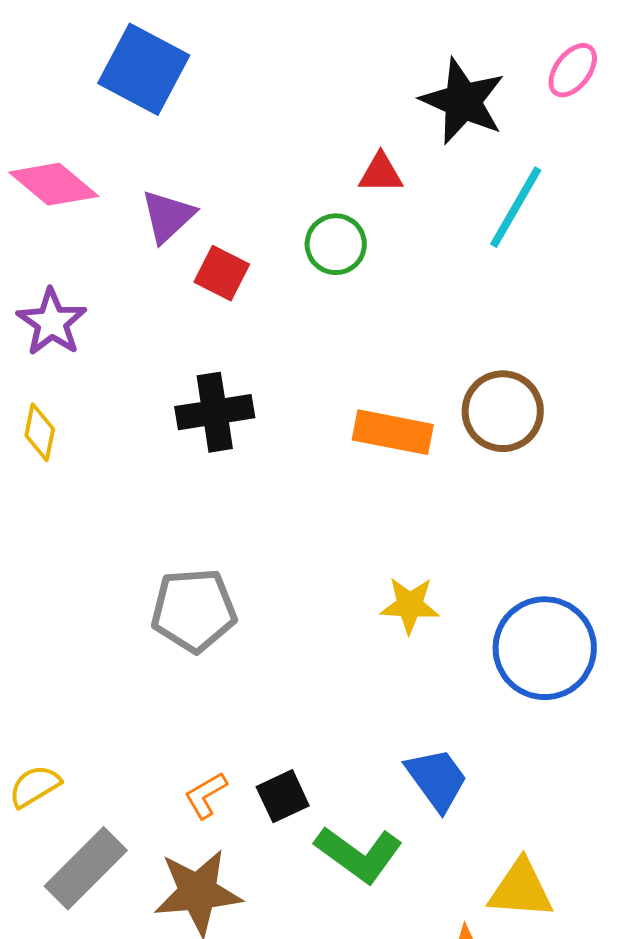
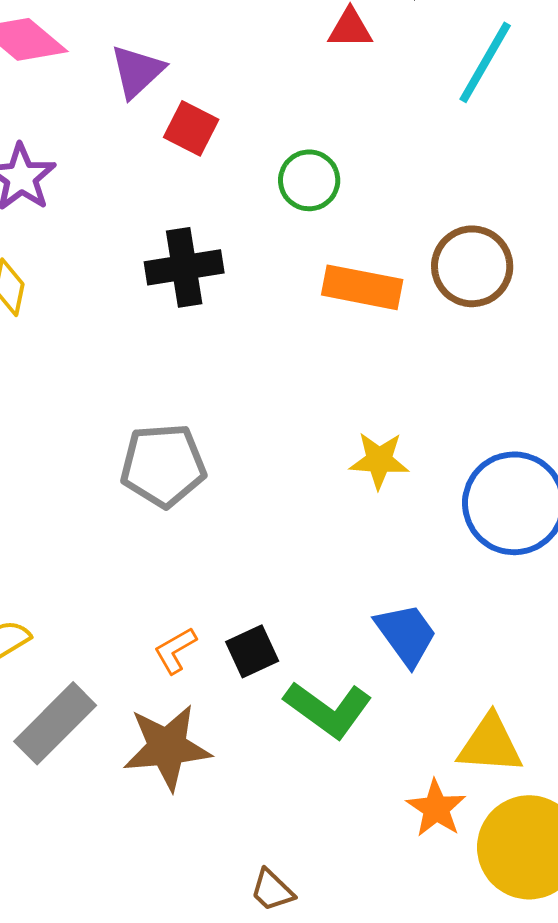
green circle: (336, 244) -> (309, 180), moved

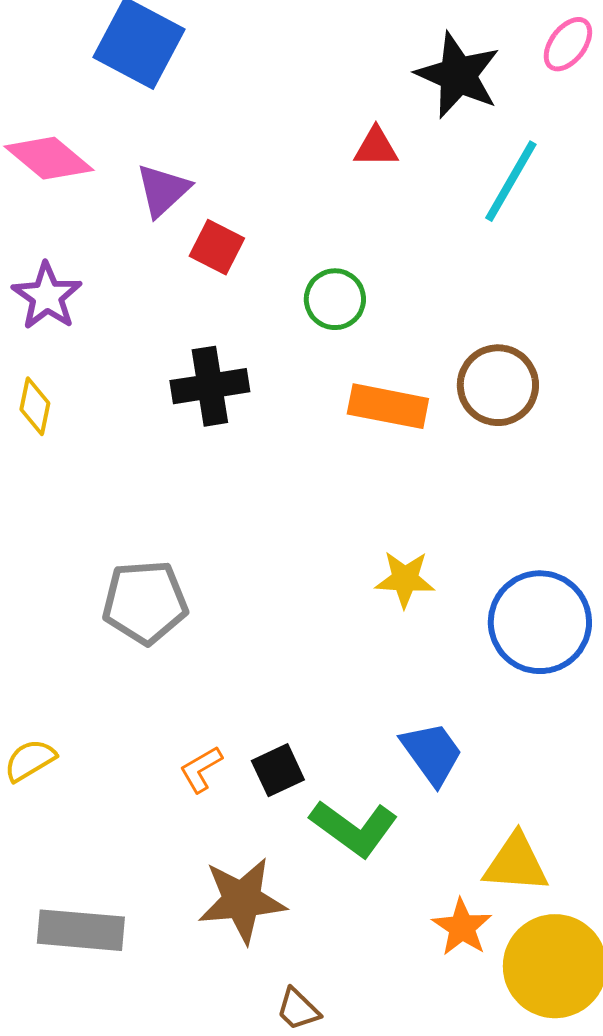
gray pentagon: (163, 465) -> (145, 602), moved
gray rectangle: (55, 723) -> (81, 930), moved, turned 50
brown star: (167, 747) -> (242, 900), moved

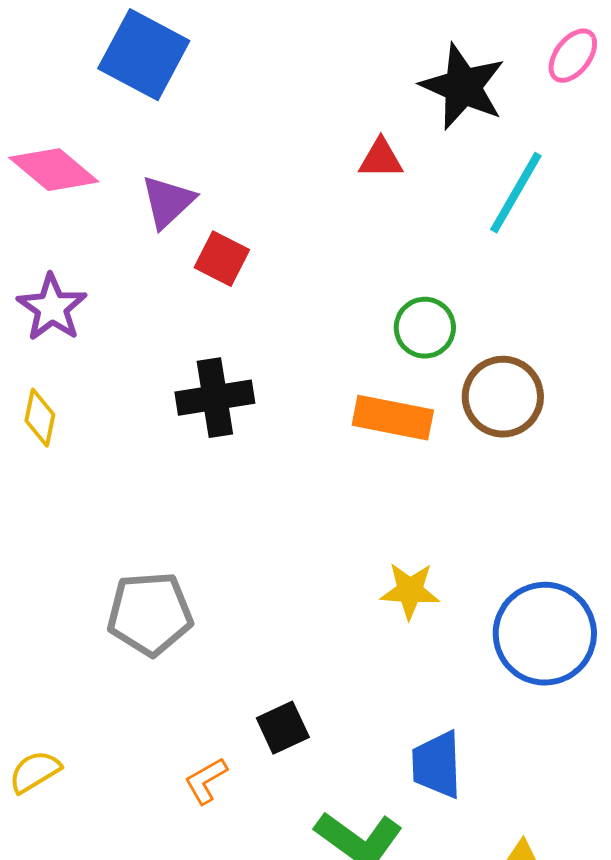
green circle: (335, 299) -> (425, 328), moved
blue trapezoid: (432, 753) -> (437, 765), turned -146
black square: (278, 770) -> (283, 728), moved

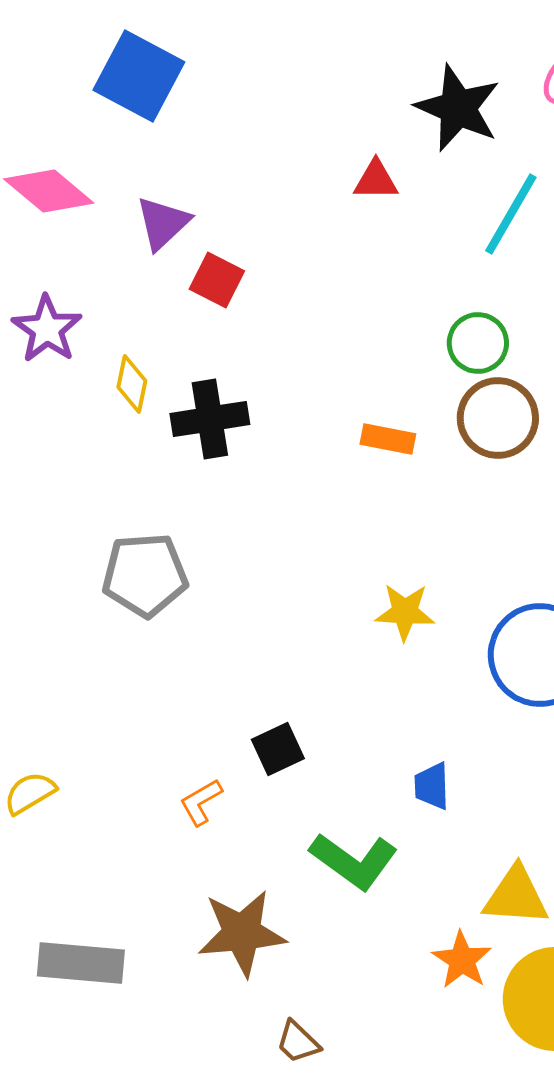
green circle: (425, 328) -> (478, 343), moved
yellow diamond: (40, 418) -> (132, 384), moved
orange rectangle: (393, 418) -> (388, 439), size x0.7
gray pentagon: (150, 614) -> (145, 575), moved
blue trapezoid: (437, 765) -> (432, 786), size x0.7

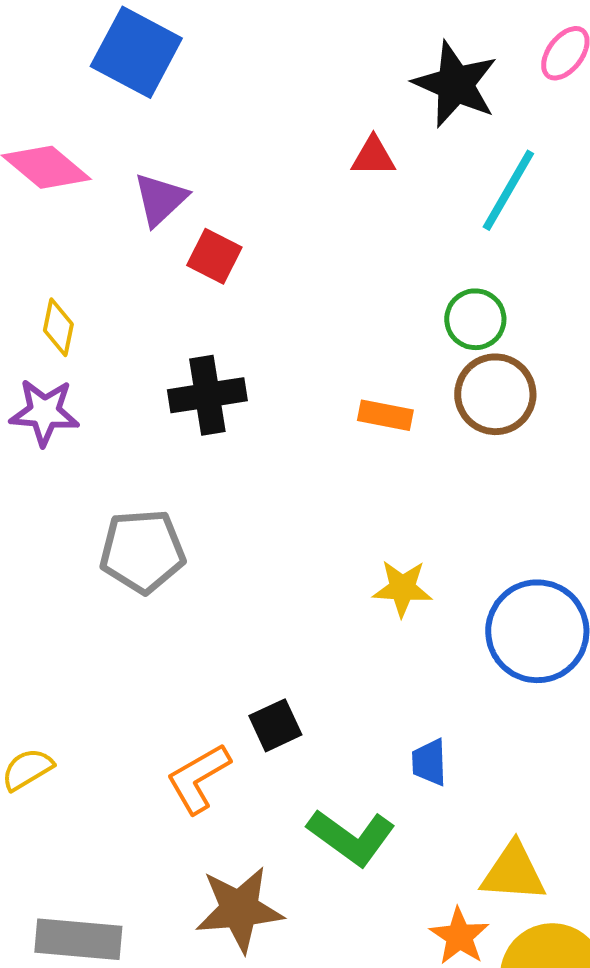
purple star: (47, 329) -> (44, 412), moved, turned -30
yellow diamond: (132, 384) -> (58, 327), moved
orange L-shape: (201, 802) -> (198, 778), size x1.5

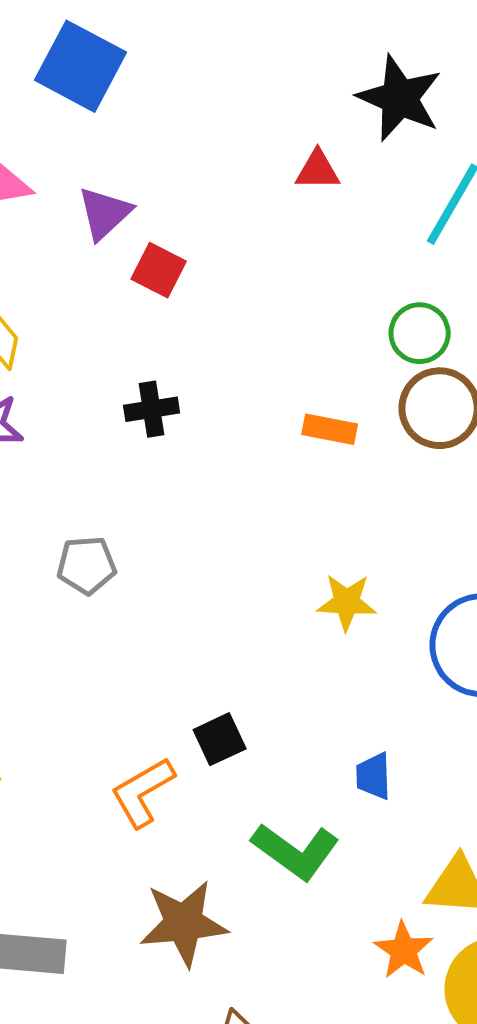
black cross: (207, 395) -> (152, 409), size x0.7
gray pentagon: (142, 551) -> (87, 565), size x0.7

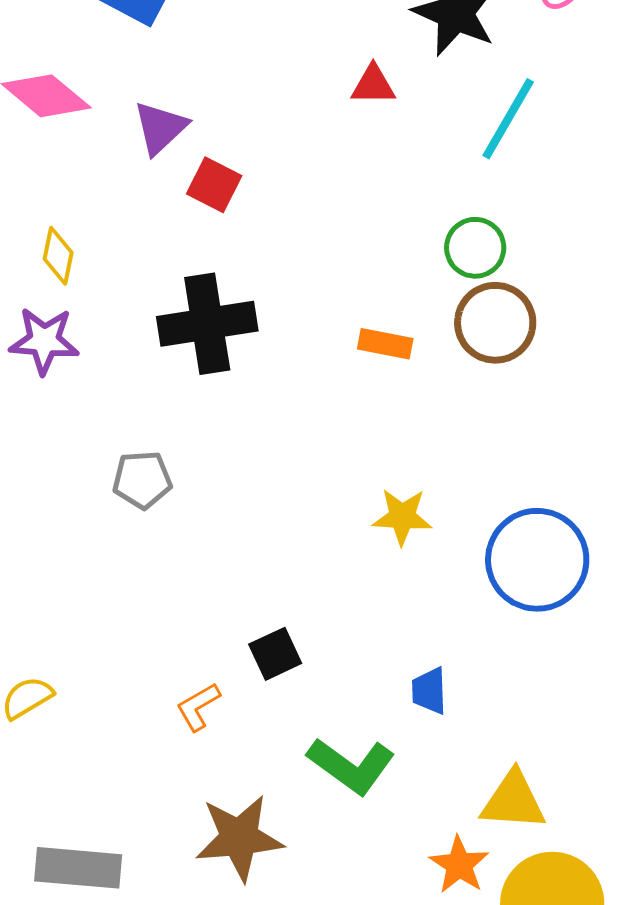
black cross: (152, 409) -> (207, 324), size x1.8
orange L-shape: (143, 792) -> (198, 707), size x0.7

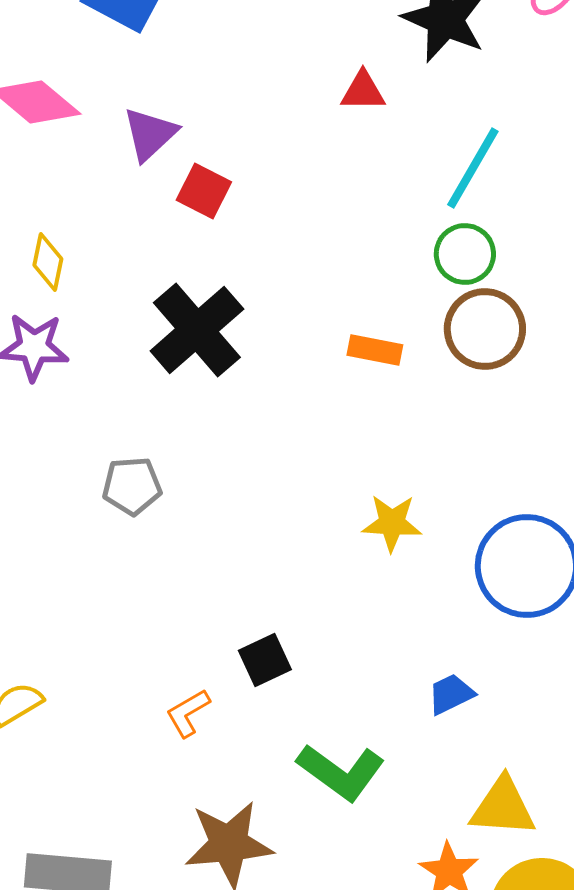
cyan line: (508, 119) -> (473, 168), moved
black cross: (207, 324) -> (197, 330), turned -32
blue trapezoid: (429, 691) -> (451, 694), moved, turned 66

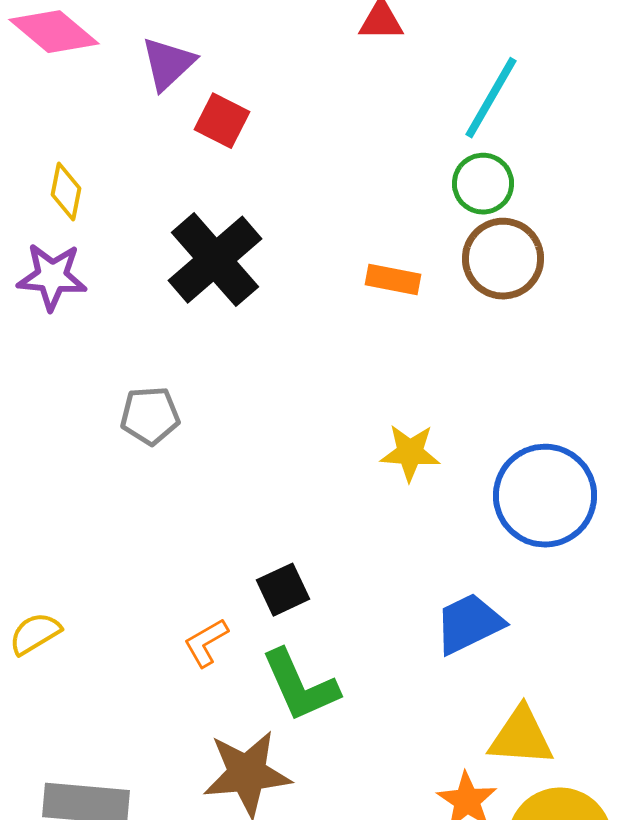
blue trapezoid: (451, 694) -> (469, 624), size x1.5
green L-shape: (341, 772) -> (300, 686), moved, turned 30

